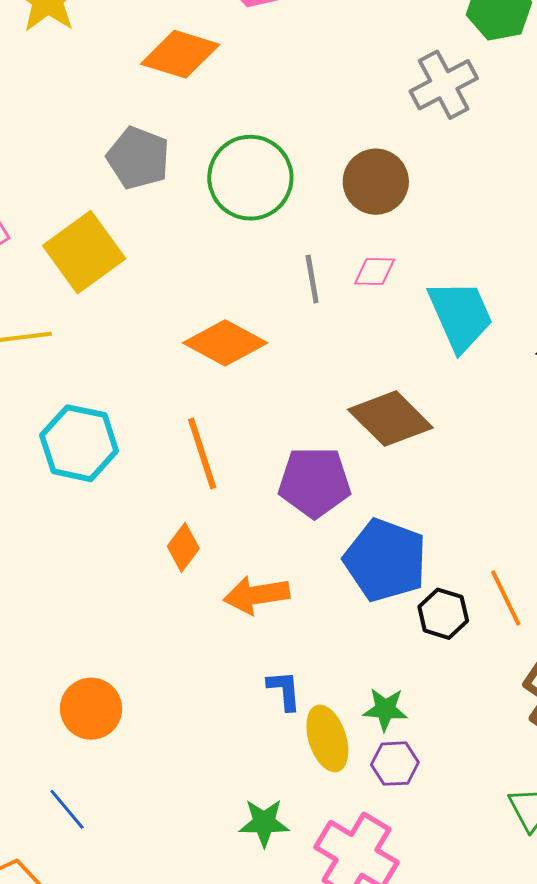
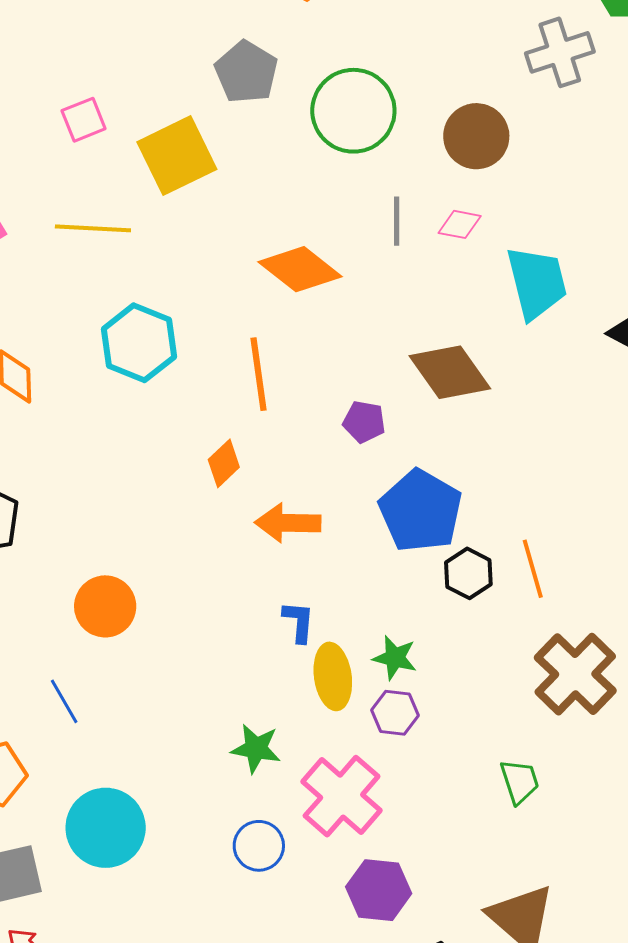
purple pentagon: (314, 482) -> (364, 422), size x0.6

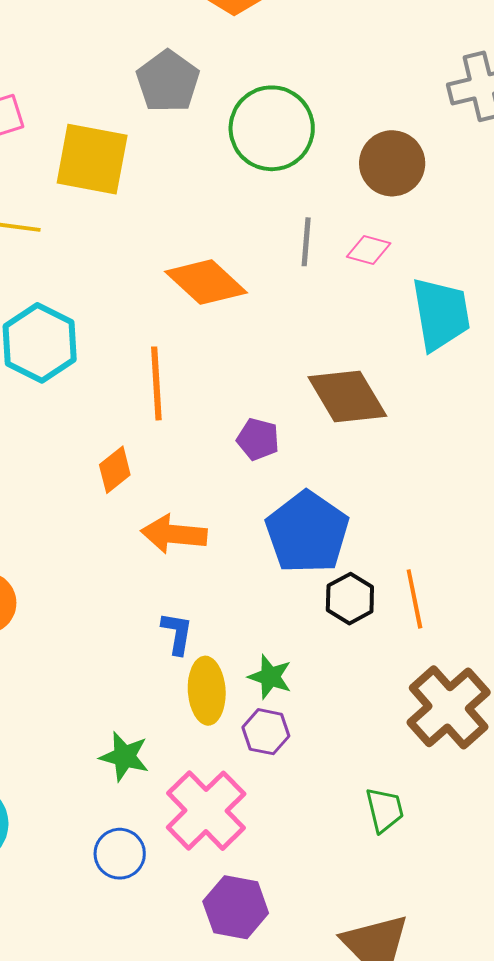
yellow square: (177, 156) -> (92, 159), turned 32

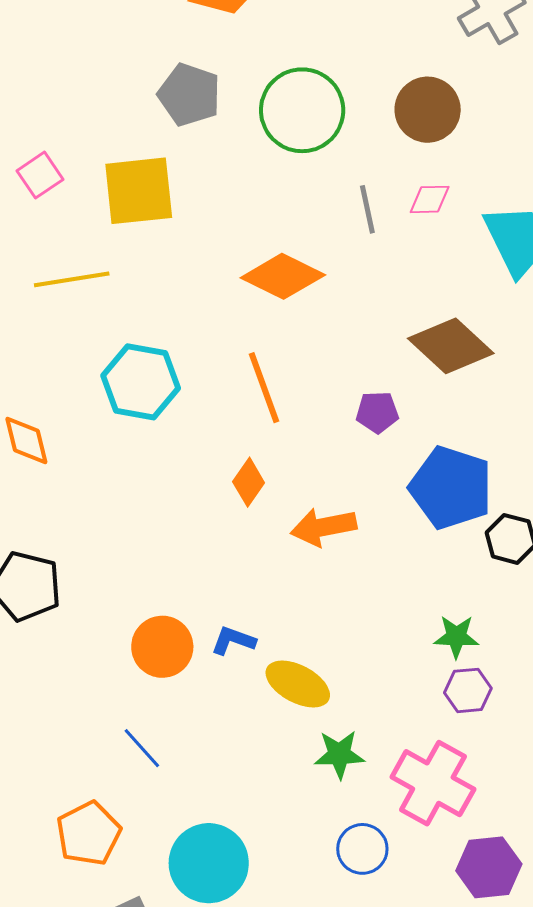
blue L-shape: (177, 633) -> (233, 641), moved, turned -63
yellow ellipse: (207, 691) -> (298, 684), moved, turned -42

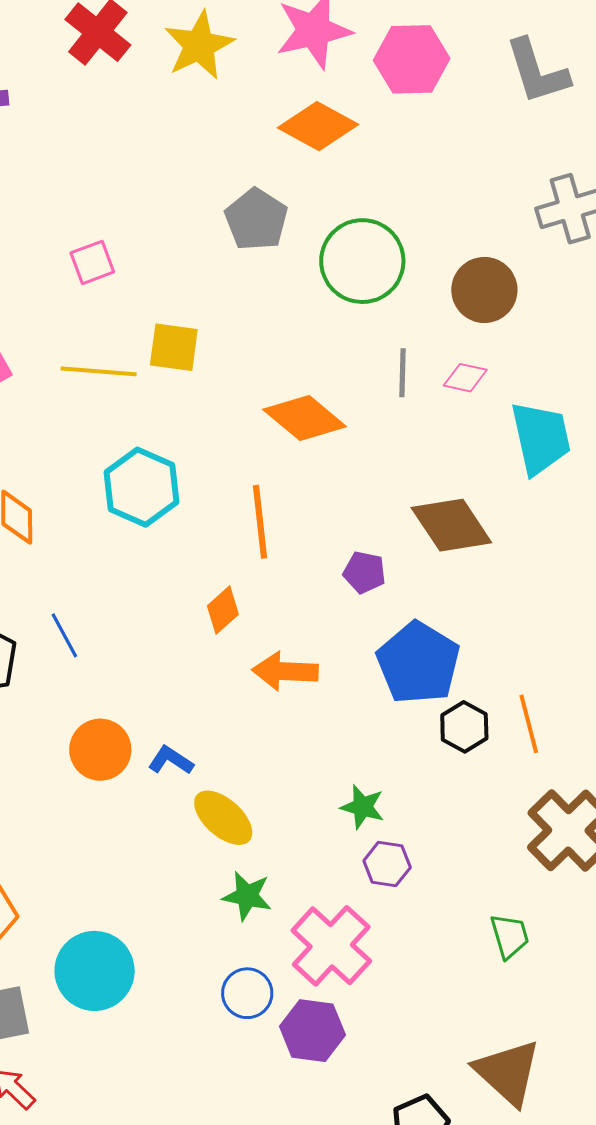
yellow square: (139, 191) -> (174, 347), moved, size x0.7
green star: (456, 637) -> (363, 807), moved
blue line: (142, 748) -> (64, 635), moved
purple hexagon: (489, 867) -> (312, 1031), moved

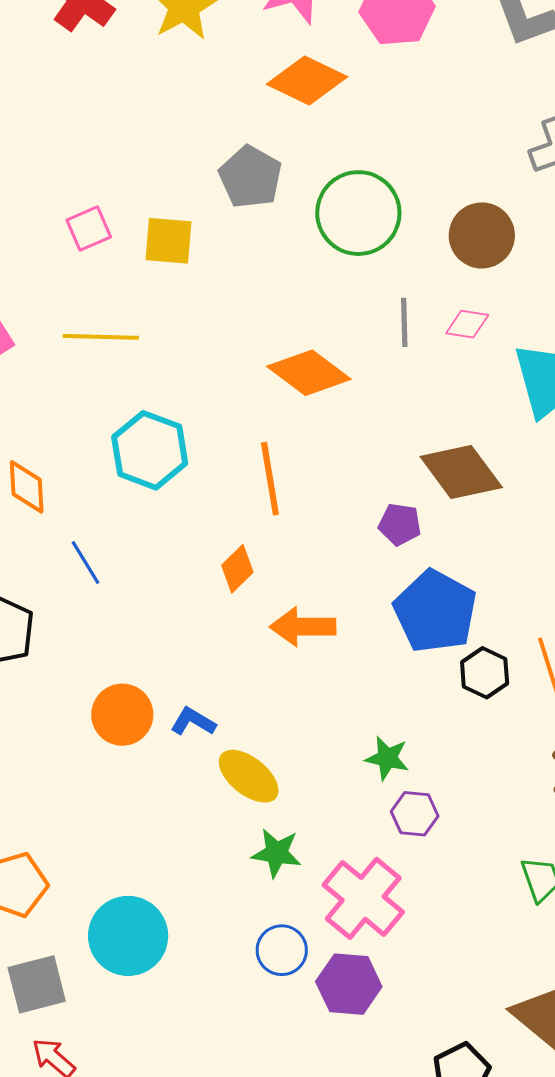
yellow square: (174, 347) -> (169, 241), moved
purple pentagon: (364, 572) -> (400, 524), moved
blue line: (64, 635) -> (86, 563), moved

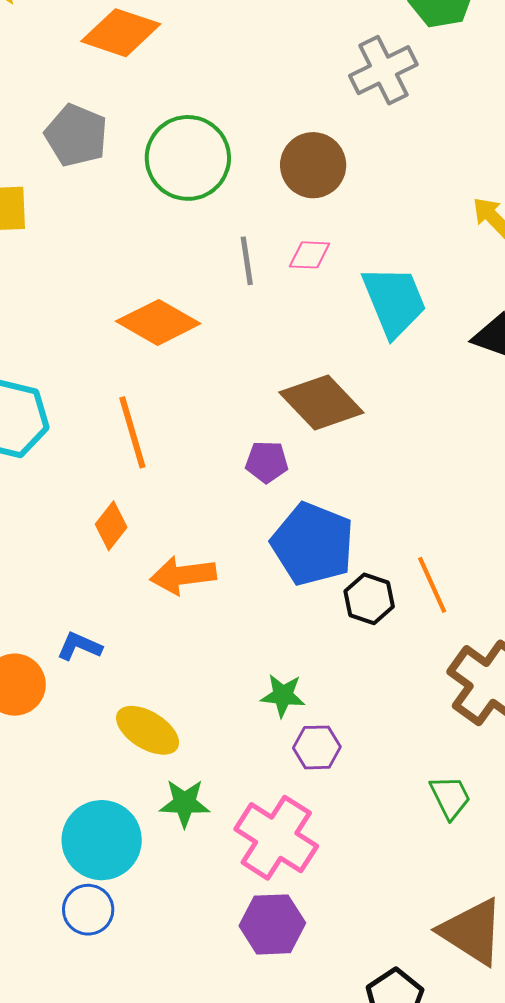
blue L-shape: (193, 722) -> (79, 646), moved
cyan circle: (128, 936) -> (102, 840), moved
blue circle: (282, 950) -> (88, 910), moved

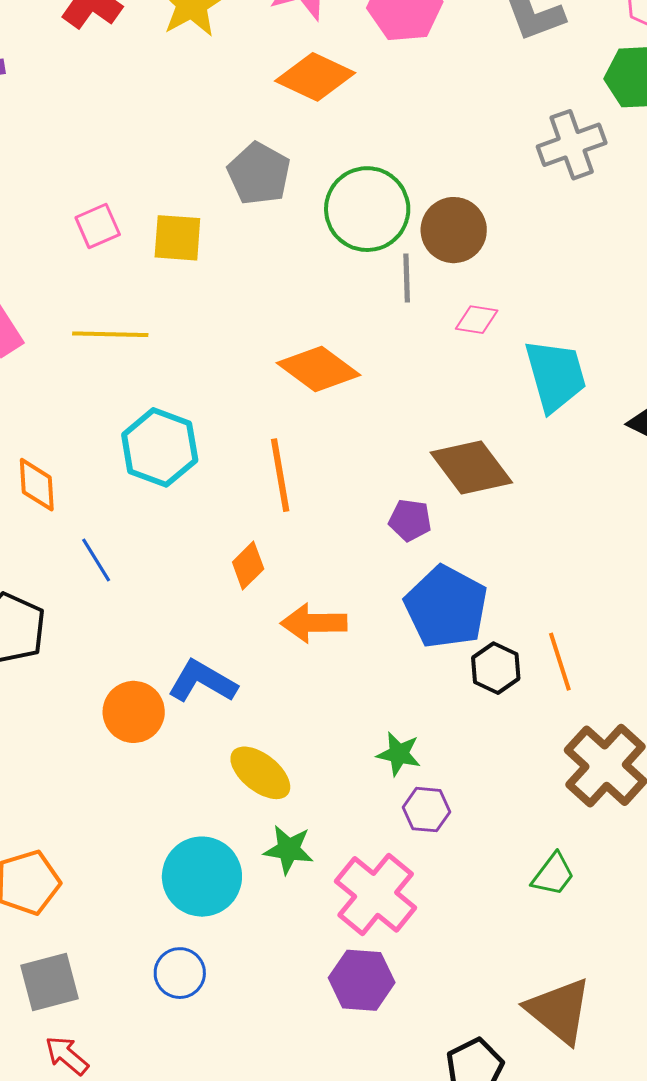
brown circle: (313, 165) -> (454, 230), moved
gray line: (247, 261) -> (407, 278), moved
blue L-shape: (79, 646) -> (202, 681), size x1.5
green trapezoid: (450, 797) -> (553, 874), turned 57
blue circle: (88, 910) -> (180, 973), moved

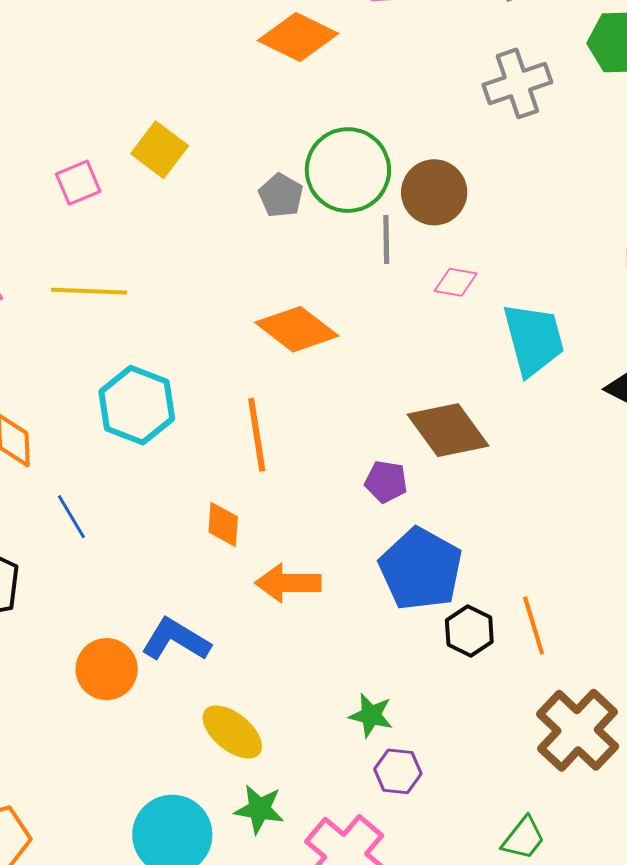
gray cross: (572, 145) -> (517, 83), moved
gray pentagon: (259, 174) -> (281, 195), moved, size x0.7
yellow square: (177, 238) -> (160, 150), moved, turned 32
orange diamond: (248, 565) -> (223, 524), turned -42

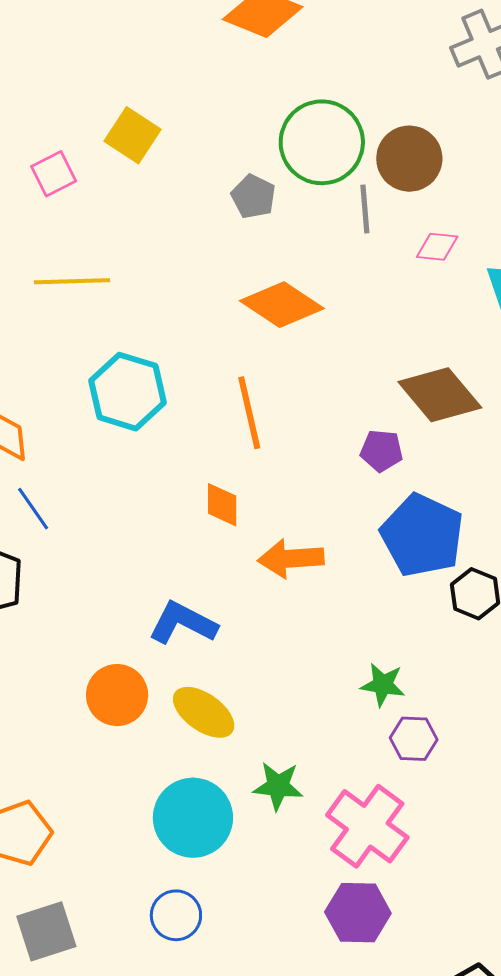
gray pentagon: (281, 195) -> (253, 197), moved
blue line: (71, 517) -> (33, 509), moved
orange circle: (107, 669) -> (117, 695), moved
yellow ellipse: (232, 732) -> (204, 712), moved

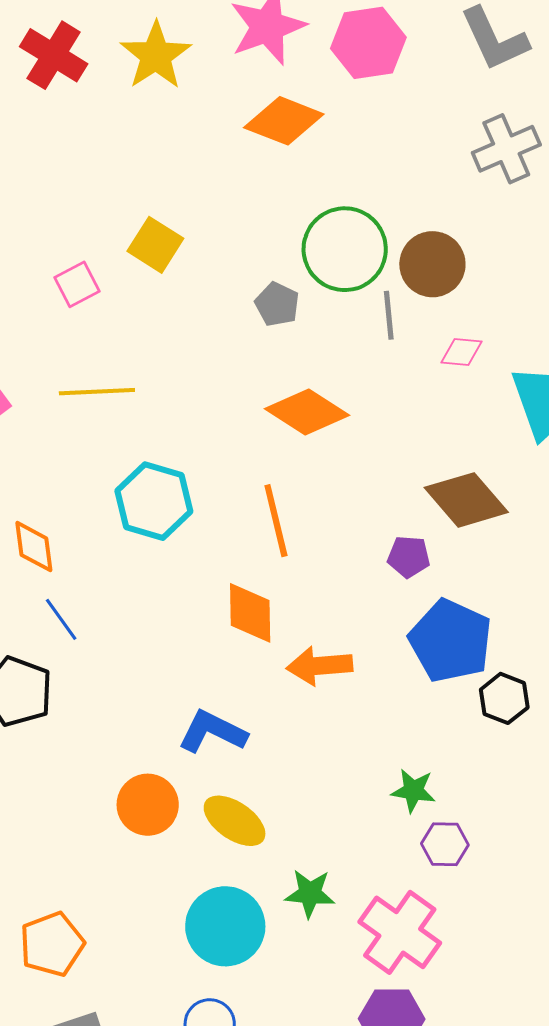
orange diamond: (222, 505) -> (250, 613), size x1.4

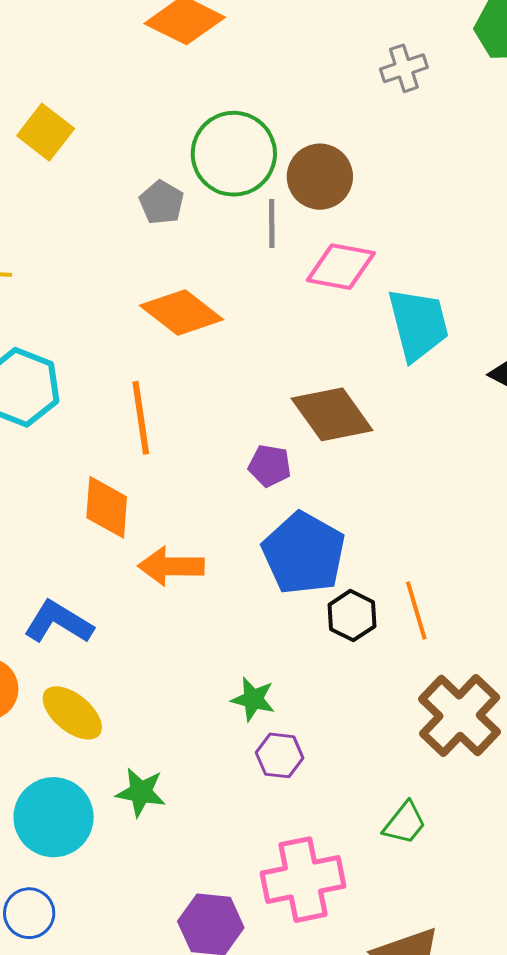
gray cross: (506, 149) -> (404, 68), size x0.7
pink diamond: (461, 352) -> (341, 267), size x1.6
pink cross: (400, 932) -> (303, 880), moved, turned 38

